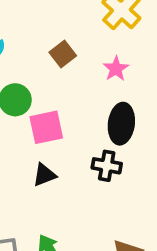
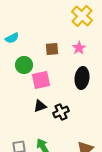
brown square: (63, 54) -> (52, 49), moved, turned 32
black cross: (107, 166) -> (61, 112), moved, turned -35

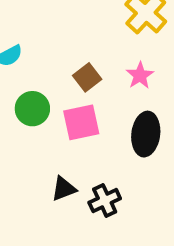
brown square: (52, 49) -> (87, 77), turned -32
pink square: (41, 80) -> (81, 122), moved

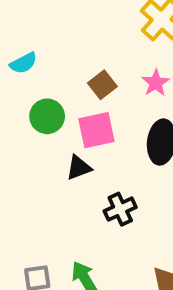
black triangle: (64, 189) -> (79, 168), moved

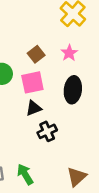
black triangle: (79, 168) -> (34, 108), moved

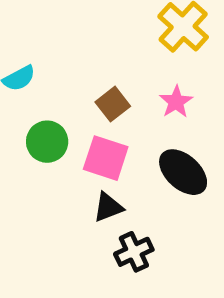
pink square: (32, 82) -> (106, 158), turned 30
black ellipse: (73, 90) -> (183, 172), turned -55

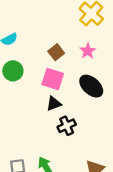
green circle: (47, 142) -> (13, 71), moved

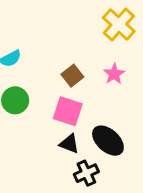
black ellipse: (91, 86) -> (108, 141), moved
black triangle: (54, 104) -> (69, 144), turned 42

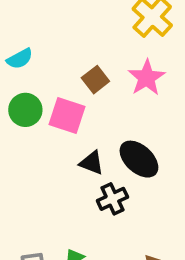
pink star: (114, 74) -> (147, 78), size x1.4
pink square: (68, 111) -> (67, 116), moved

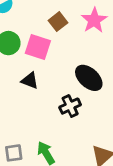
black triangle: (92, 163) -> (30, 81), moved

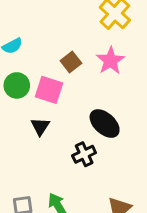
black triangle: (30, 81) -> (40, 126), turned 42

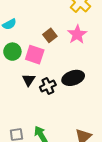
black ellipse: (105, 124) -> (73, 78), turned -60
black cross: (84, 154) -> (48, 86), moved

